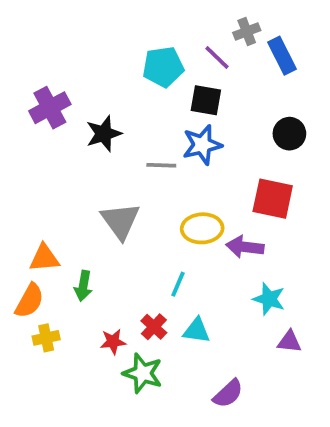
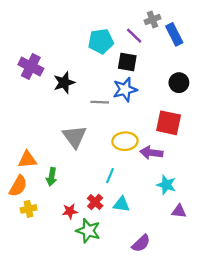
purple cross: (50, 108) -> (31, 67), turned -35

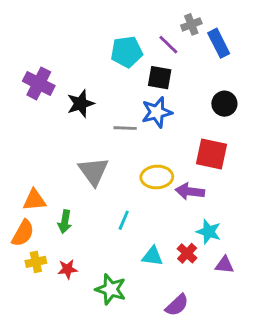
cyan line: (110, 176) -> (124, 220), moved
red cross: (95, 202) -> (187, 253), moved
red star: (70, 211) -> (68, 269), moved

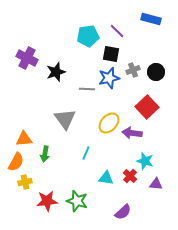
gray cross: (191, 24) -> (133, 70), moved
blue rectangle: (219, 43) -> (151, 19), moved, turned -48
red square: (211, 154) -> (147, 107), turned 35
yellow ellipse: (157, 177) -> (109, 123), turned -45
red star: (68, 269) -> (47, 201), moved, size x1.5

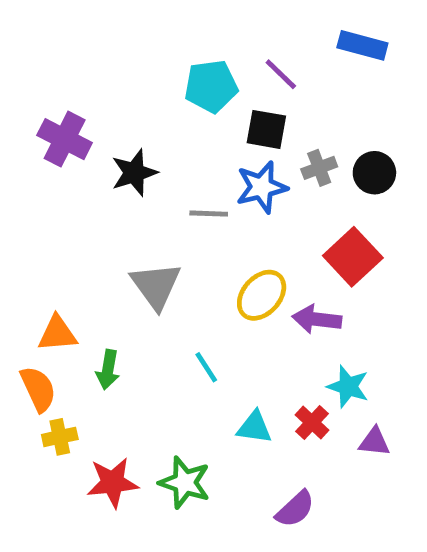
cyan line: (86, 153) -> (206, 367), turned -56
orange semicircle: (16, 162) -> (38, 389), turned -54

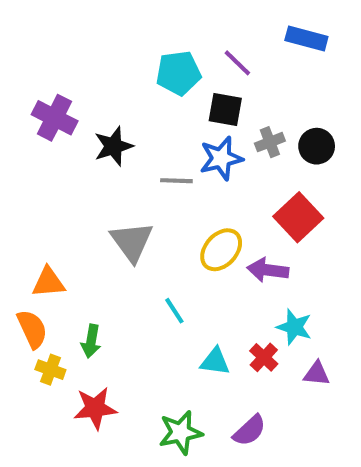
green arrow: (108, 370) -> (91, 341), moved
yellow cross: (60, 437) -> (50, 370), turned 32
green star: (185, 483) -> (180, 433), moved, turned -30

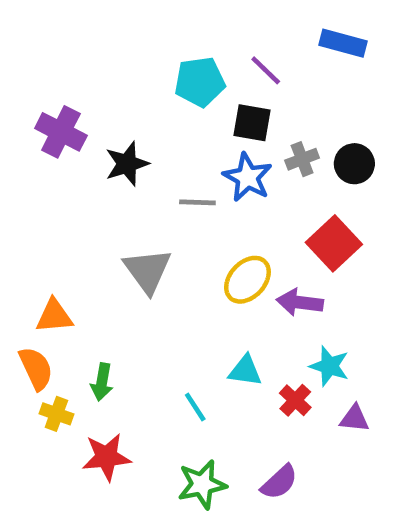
blue star: (221, 158) -> (247, 177), turned -30
cyan line: (174, 311) -> (195, 407), moved
cyan triangle: (215, 361) -> (245, 371), moved

